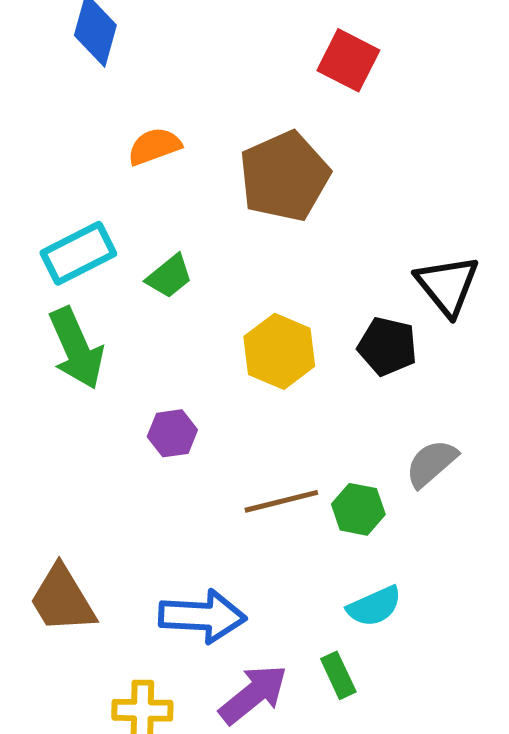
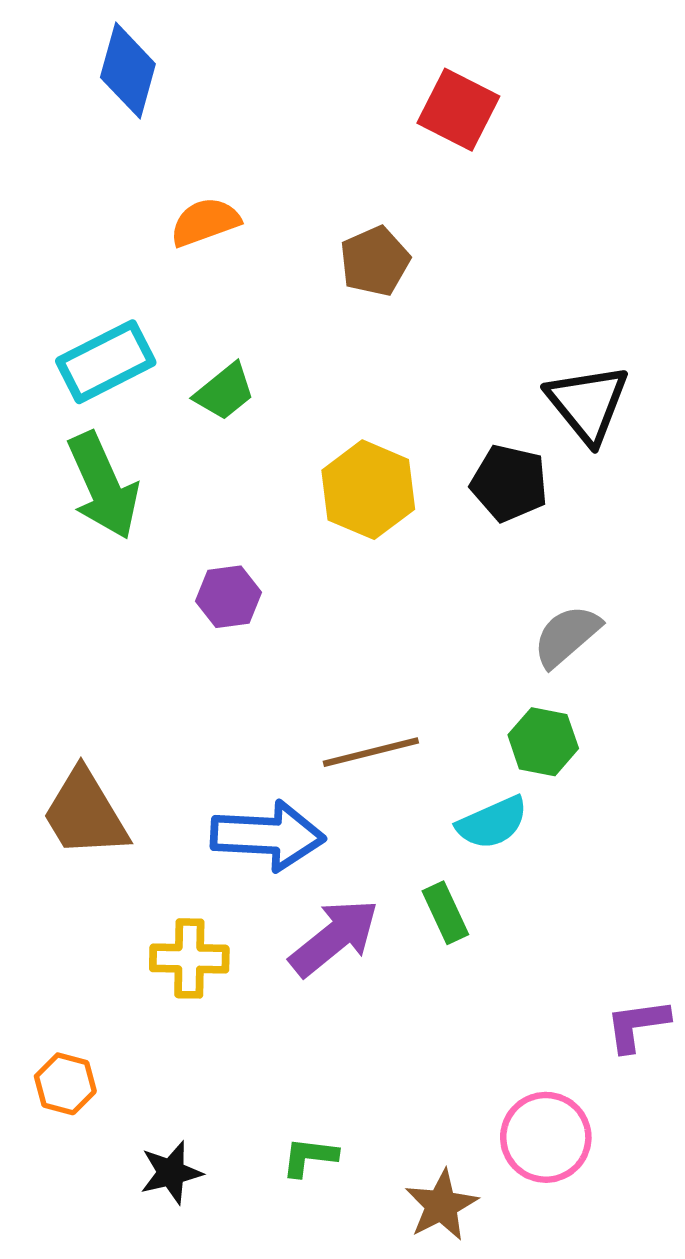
brown pentagon: (284, 176) -> (375, 261), size x0.6
brown line: (281, 501) -> (371, 752), moved
green hexagon: (358, 509) -> (543, 742), moved

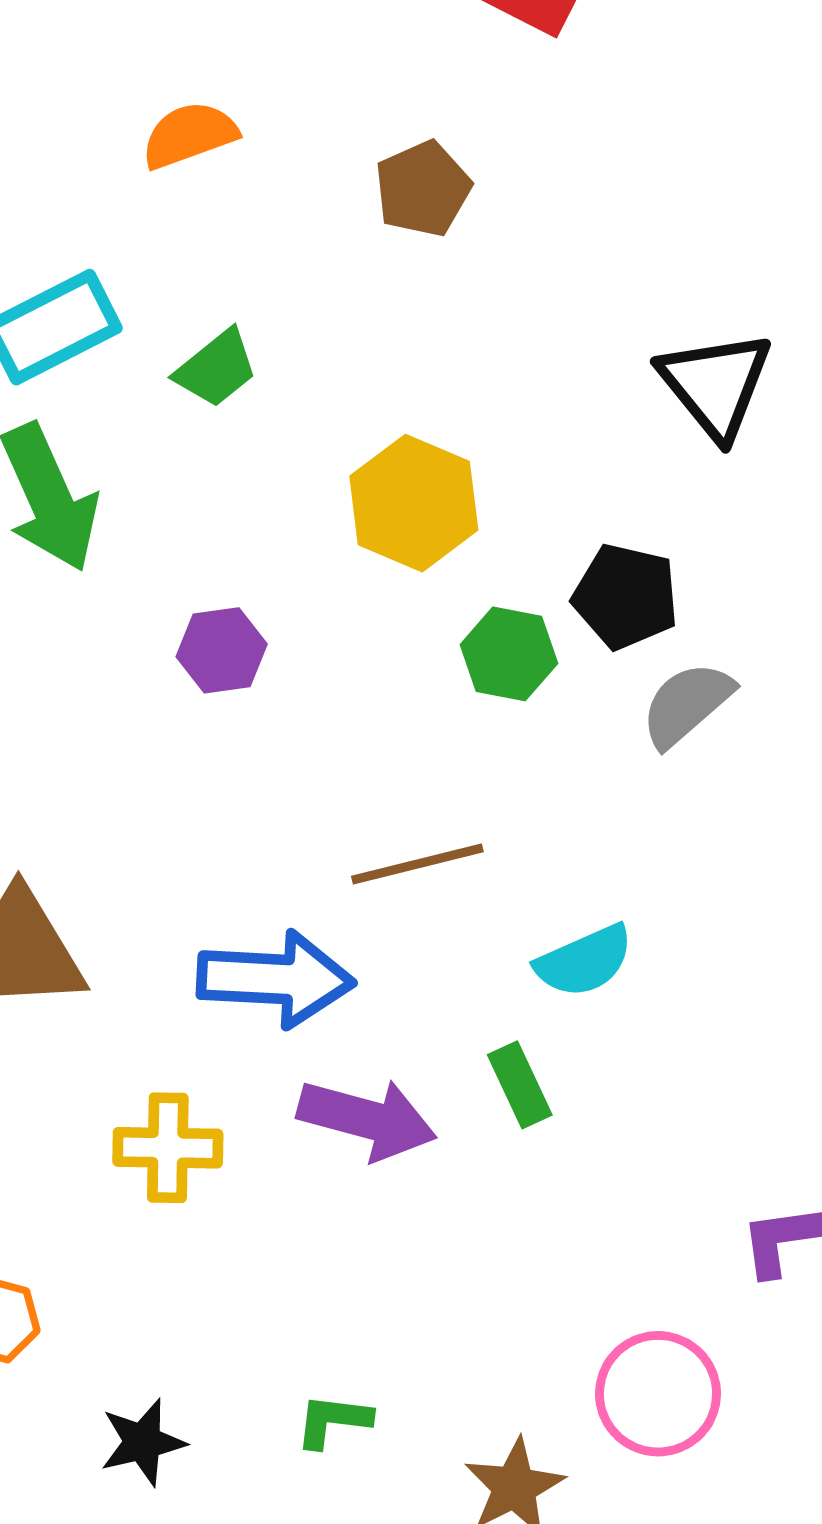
black pentagon: (509, 483) -> (626, 596), moved
green hexagon: (543, 742) -> (509, 654), moved
purple arrow: (334, 938) -> (367, 1119), turned 54

